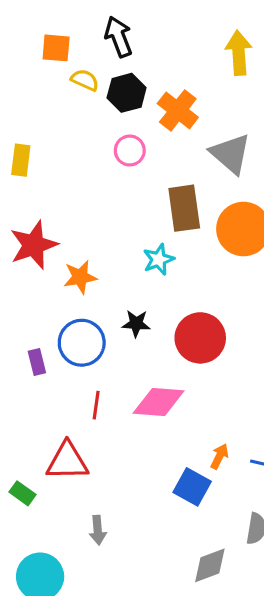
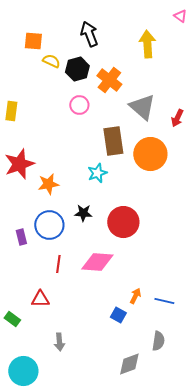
black arrow: (119, 37) -> (89, 34), moved
red triangle: (67, 461) -> (40, 299), size x0.7
blue square: (192, 487) -> (118, 315), size x0.7

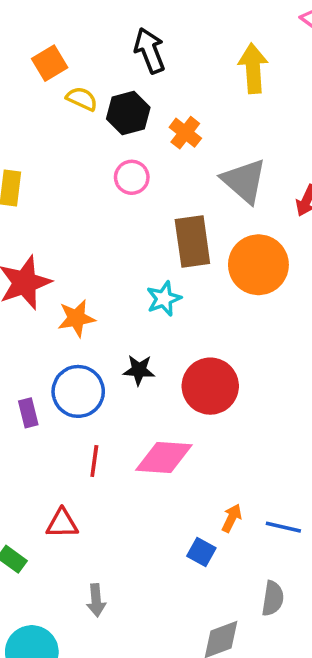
orange square: (33, 41) -> (50, 63), turned -36
orange cross: (109, 80) -> (185, 133), size x0.7

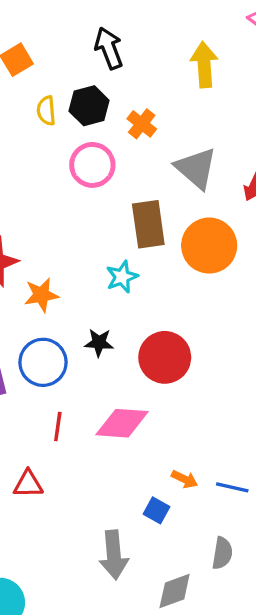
yellow semicircle: (82, 99) -> (46, 111), moved, turned -120
pink circle: (132, 177) -> (92, 165), size x1.4
orange arrow: (232, 518) -> (184, 479), turned 90
gray arrow: (96, 600) -> (114, 555), moved, size x1.6

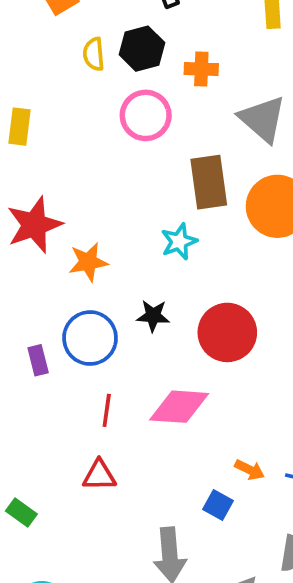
orange cross: (142, 124) -> (201, 69), turned -36
red triangle: (28, 484) -> (99, 475), moved

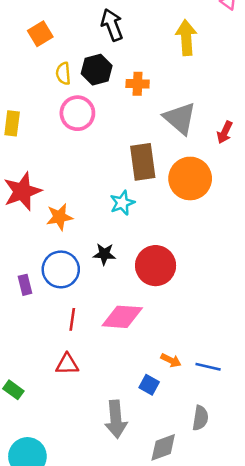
pink circle: (146, 115) -> (77, 113), moved

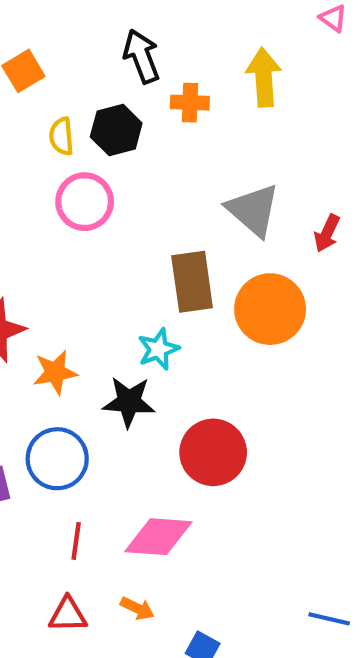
orange cross: (138, 84) -> (190, 103), moved
black star: (104, 254) -> (129, 402), moved, size x1.4
orange arrow: (171, 360) -> (137, 608), moved
blue line: (208, 367) -> (329, 619), moved

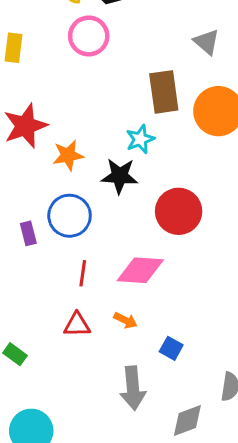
gray triangle: (253, 210) -> (207, 42), size x0.7

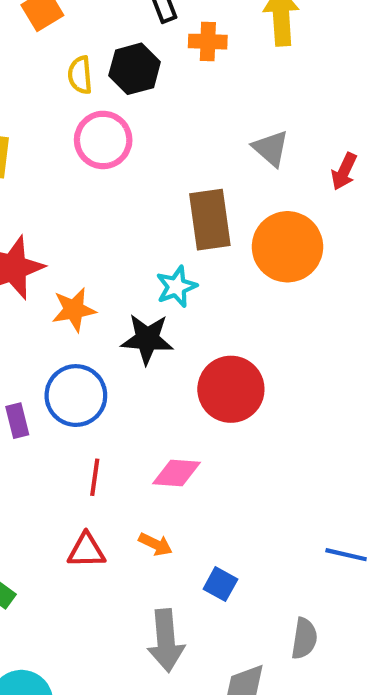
pink diamond: (140, 270) -> (176, 473), size x0.7

